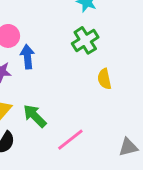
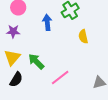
blue arrow: (27, 57) -> (47, 22), moved

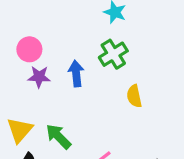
purple star: (13, 31) -> (39, 77), moved

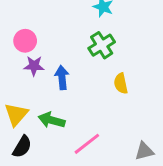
blue arrow: (76, 74) -> (62, 78), moved
green arrow: (58, 136) -> (52, 120), turned -30

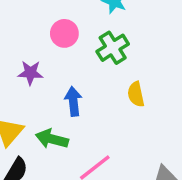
pink circle: (25, 41) -> (64, 33), moved
blue arrow: (62, 78) -> (73, 101), moved

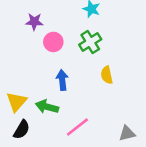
pink circle: (64, 33) -> (53, 42), moved
purple star: (30, 73) -> (34, 22), moved

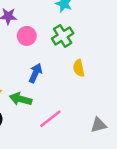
blue arrow: (62, 80) -> (35, 73), turned 30

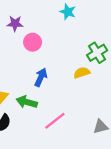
green cross: (63, 36) -> (97, 53), moved
yellow semicircle: (79, 68) -> (82, 73), turned 84

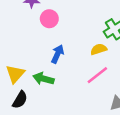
pink line: (55, 121) -> (97, 75), moved

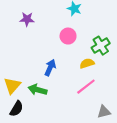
pink circle: (49, 19) -> (68, 36), moved

